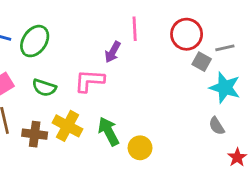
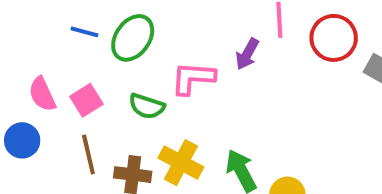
red circle: (187, 34) -> (334, 38), moved
pink L-shape: (89, 81) -> (193, 78), moved

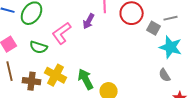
pink L-shape: (193, 78) -> (62, 33), turned -40

